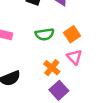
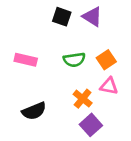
pink triangle: (74, 57) -> (109, 86), turned -35

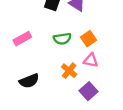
pink rectangle: (26, 60) -> (22, 39), turned -42
purple square: (91, 125) -> (89, 91), moved

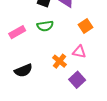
green semicircle: (62, 39) -> (45, 26), moved
orange square: (89, 39) -> (85, 26), moved

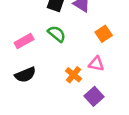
green semicircle: (45, 26) -> (57, 34), turned -133
black semicircle: (23, 70) -> (25, 75), moved

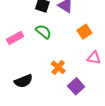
pink triangle: (96, 64) -> (94, 58), moved
black semicircle: (25, 75) -> (23, 81), moved

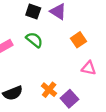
orange cross: (58, 67) -> (49, 90), moved

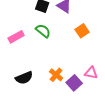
pink triangle: (89, 68) -> (91, 73), moved

